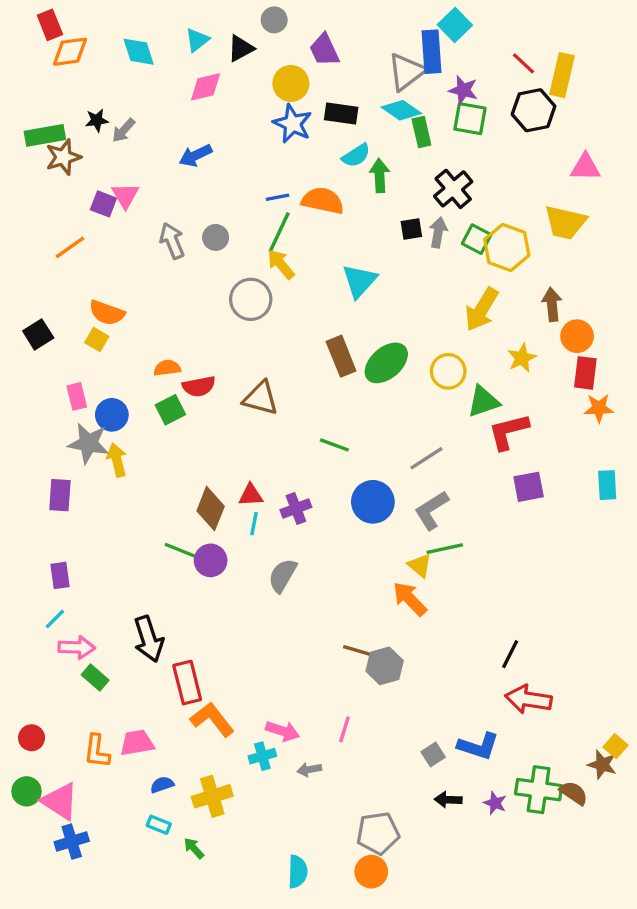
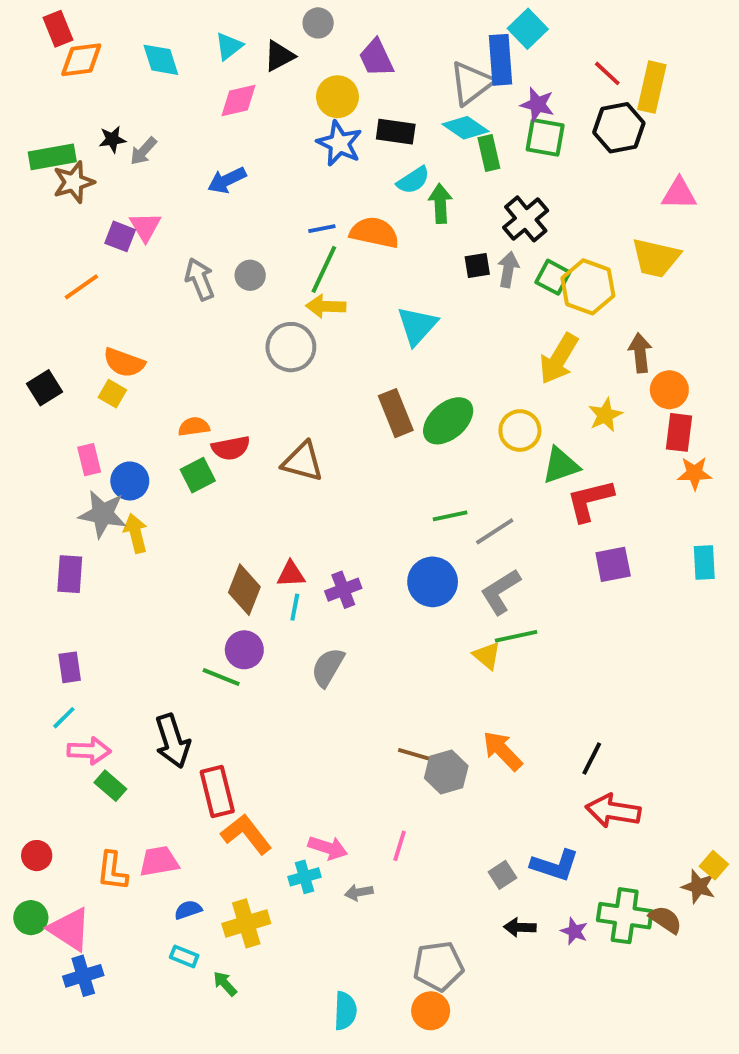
yellow arrow: (281, 264) -> (326, 306), turned -48
green line: (334, 445) -> (450, 516), moved, turned -32
green line: (180, 550) -> (221, 677), moved
orange arrow: (410, 599) -> (502, 751), moved

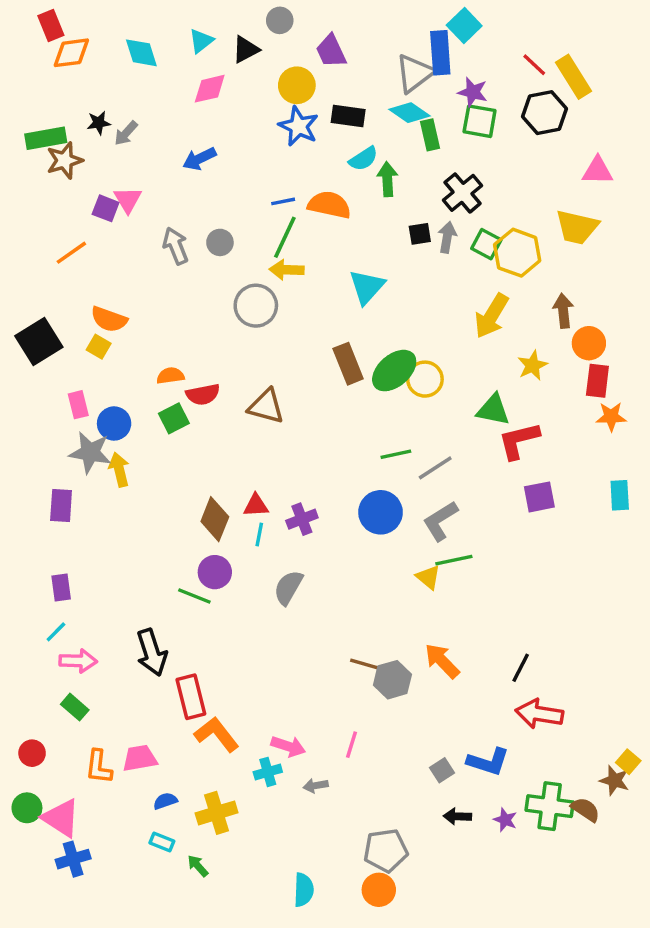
yellow rectangle: (652, 87) -> (574, 77), turned -45
black square: (44, 388) -> (39, 341), size x1.5
yellow circle: (520, 431) -> (425, 379), moved
green triangle: (561, 465) -> (493, 410), turned 30
green rectangle: (110, 786) -> (75, 707), moved

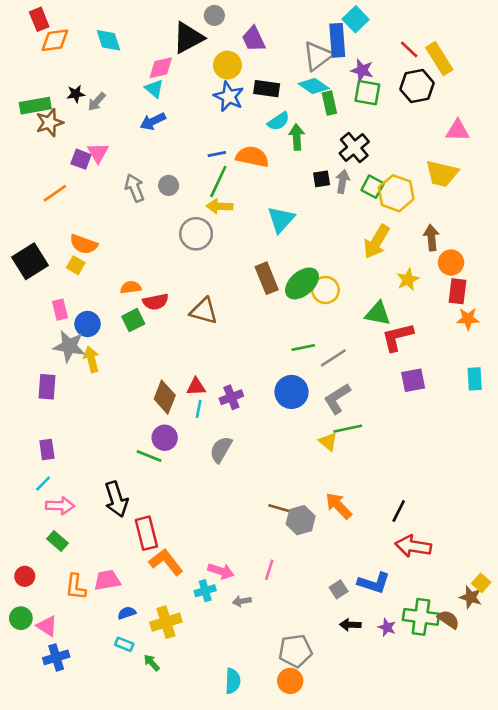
cyan triangle: (201, 41) -> (154, 89), moved, turned -42
black triangle: (246, 49) -> (188, 38), size x1.5
pink triangle: (61, 818) -> (47, 626), size x0.7

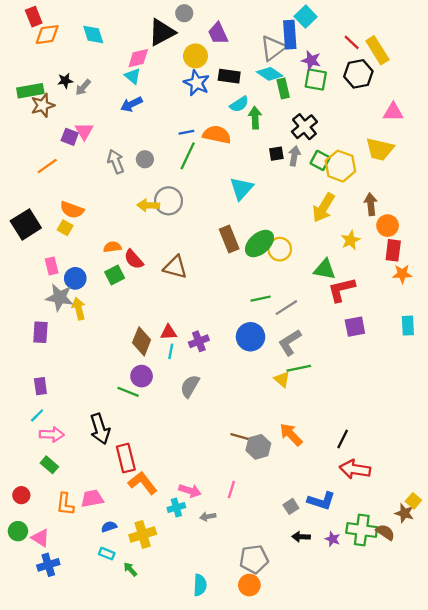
yellow arrow: (220, 206) -> (148, 205), moved
red semicircle: (156, 302) -> (134, 259), turned 60

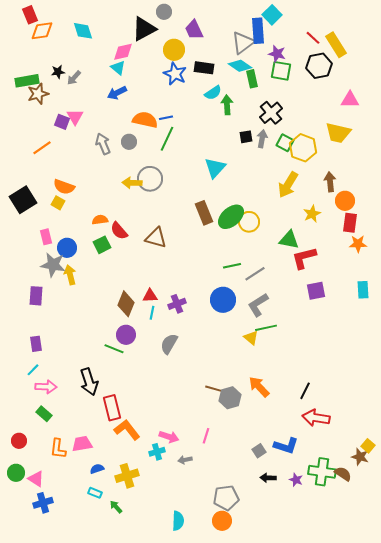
orange semicircle: (217, 135) -> (145, 120), moved

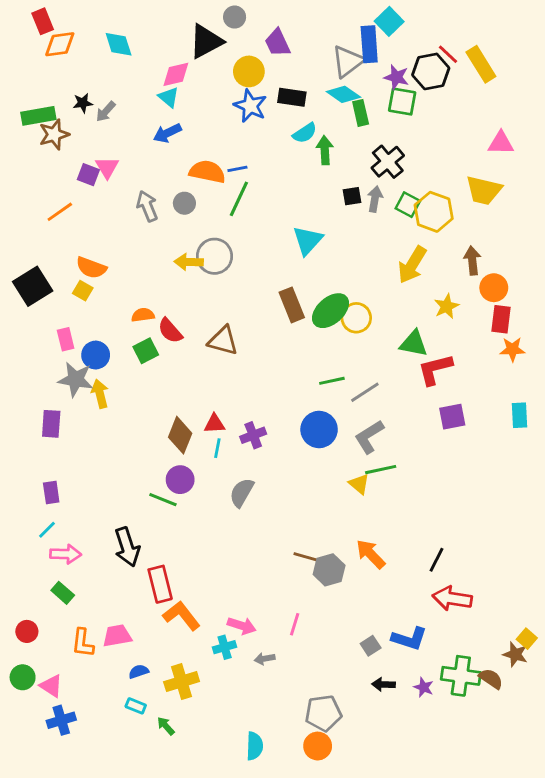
black hexagon: (319, 66) -> (431, 71), moved

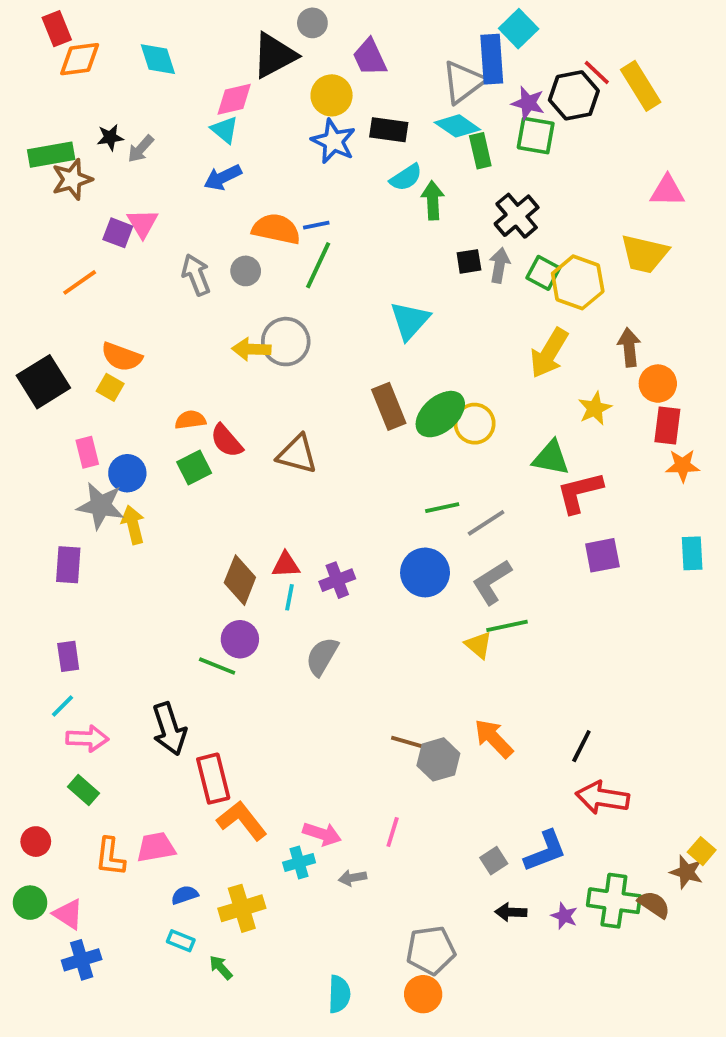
blue L-shape: (409, 639) -> (545, 851), turned -39

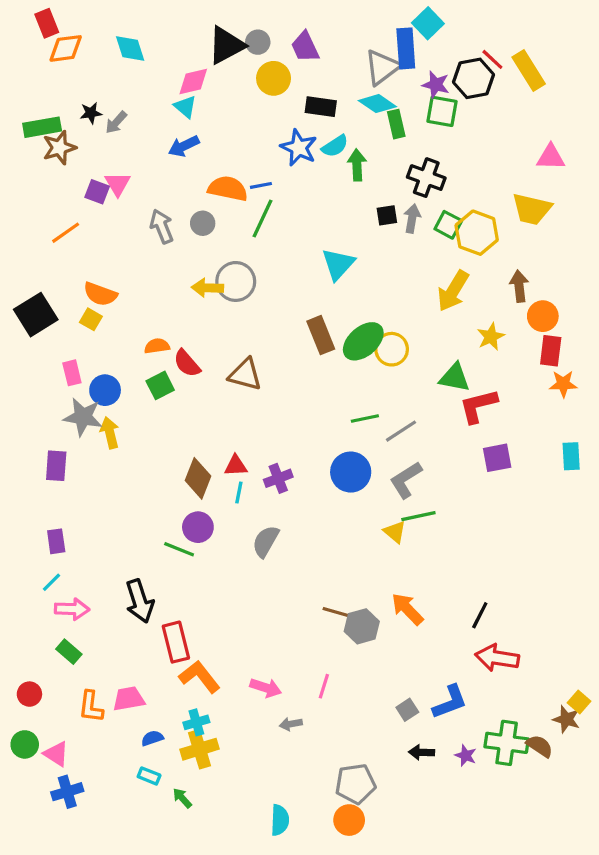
gray circle: (312, 23) -> (258, 42), moved
blue star: (333, 141) -> (299, 148), moved
black cross: (517, 216) -> (426, 178), turned -30
cyan cross: (299, 863) -> (196, 722), moved

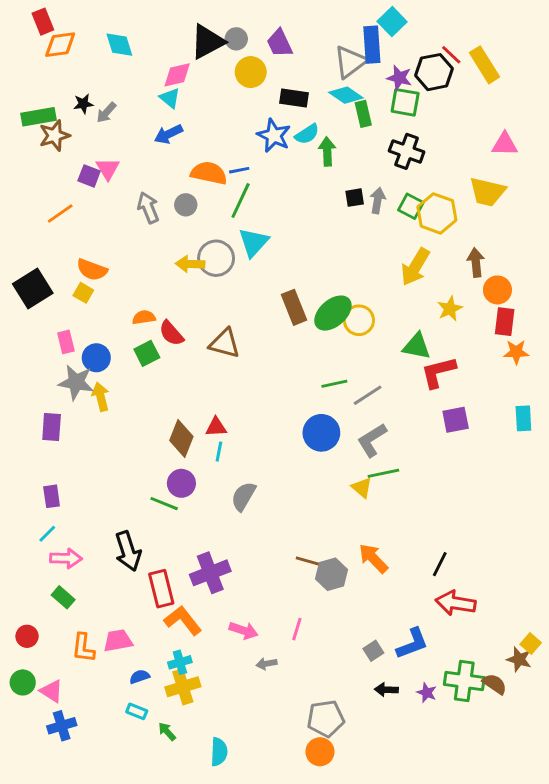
black cross: (426, 178) -> (407, 151), moved
cyan triangle: (338, 264) -> (254, 242), moved
purple cross: (278, 478) -> (210, 573), moved, size x1.5
cyan semicircle: (280, 820) -> (219, 752), moved

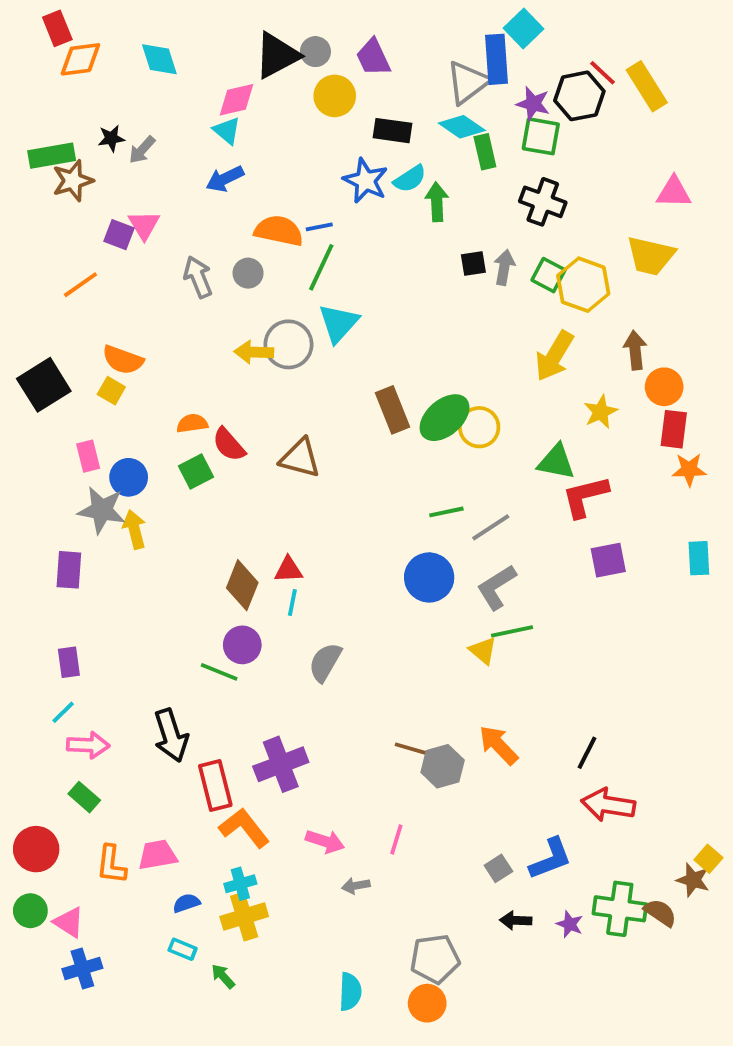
red circle: (27, 636) -> (36, 849), size x1.5
cyan semicircle: (219, 752) -> (350, 992), moved

